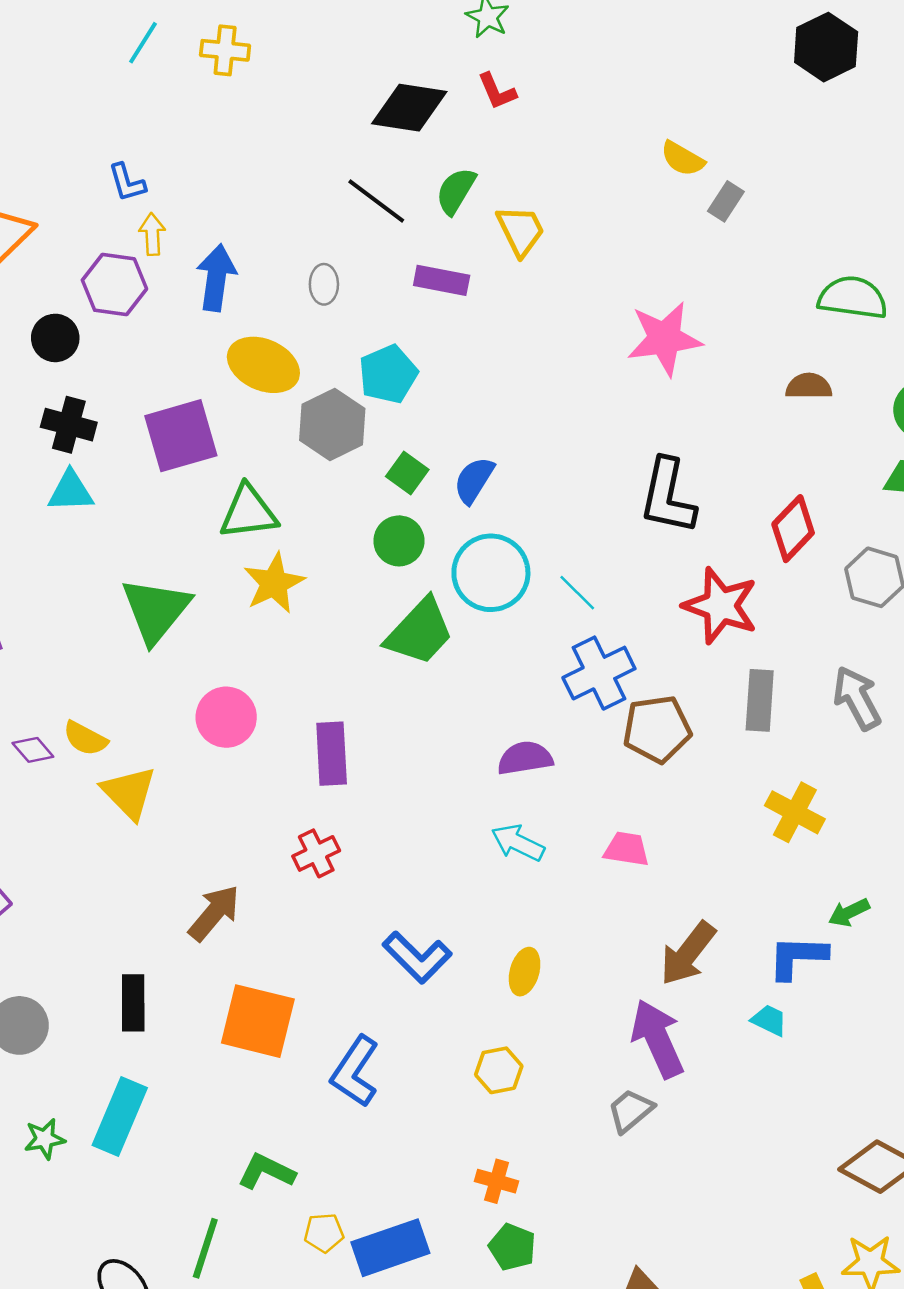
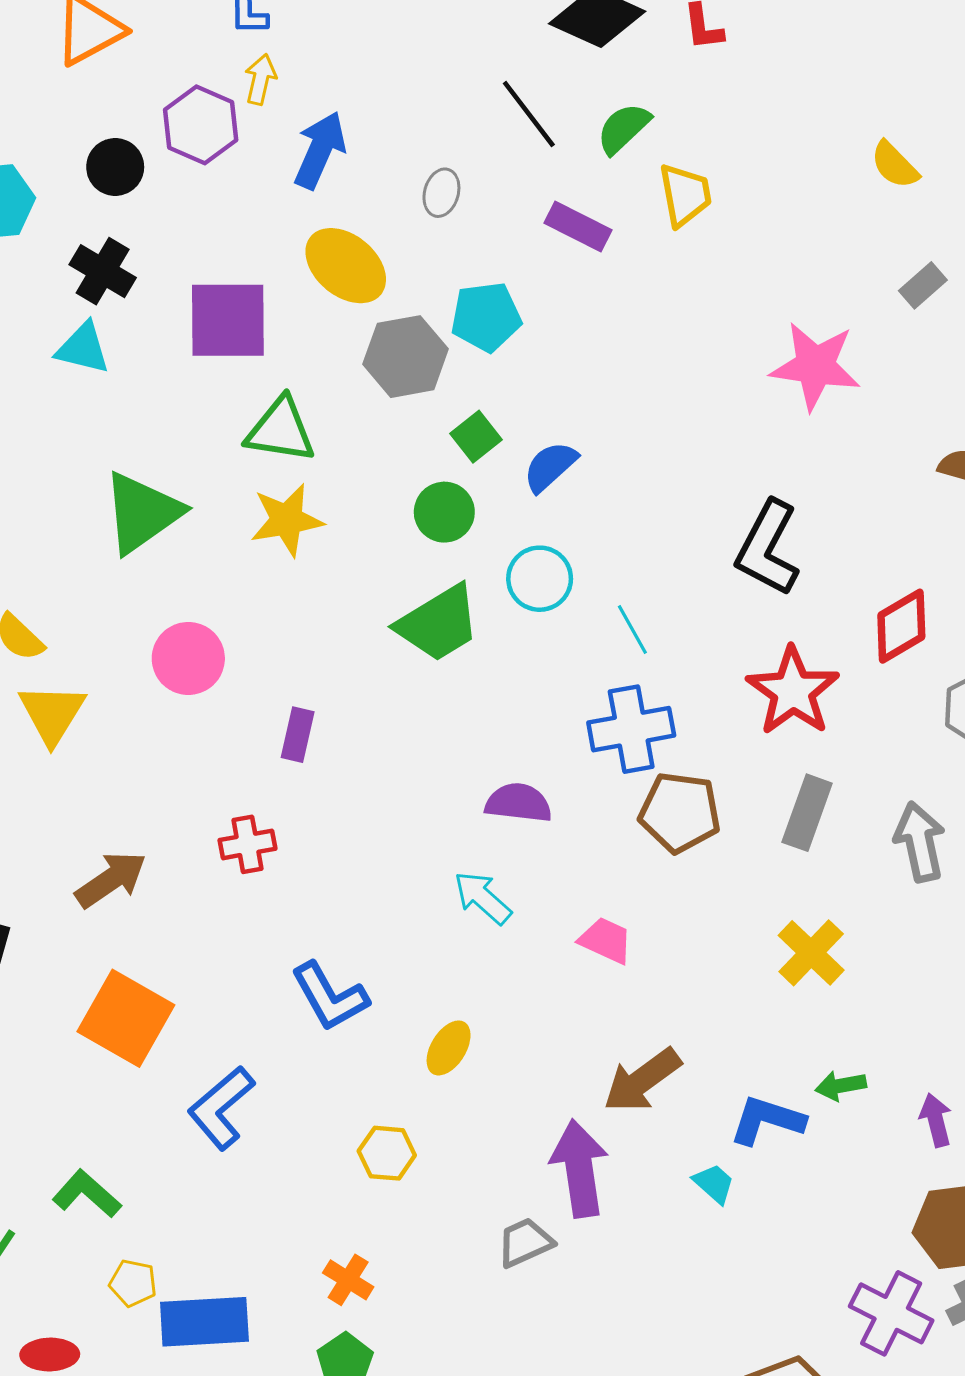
gray rectangle: (726, 201) -> (923, 285), moved
cyan circle: (491, 573) -> (540, 579), size x0.7
purple rectangle: (332, 754) -> (298, 735), size x0.7

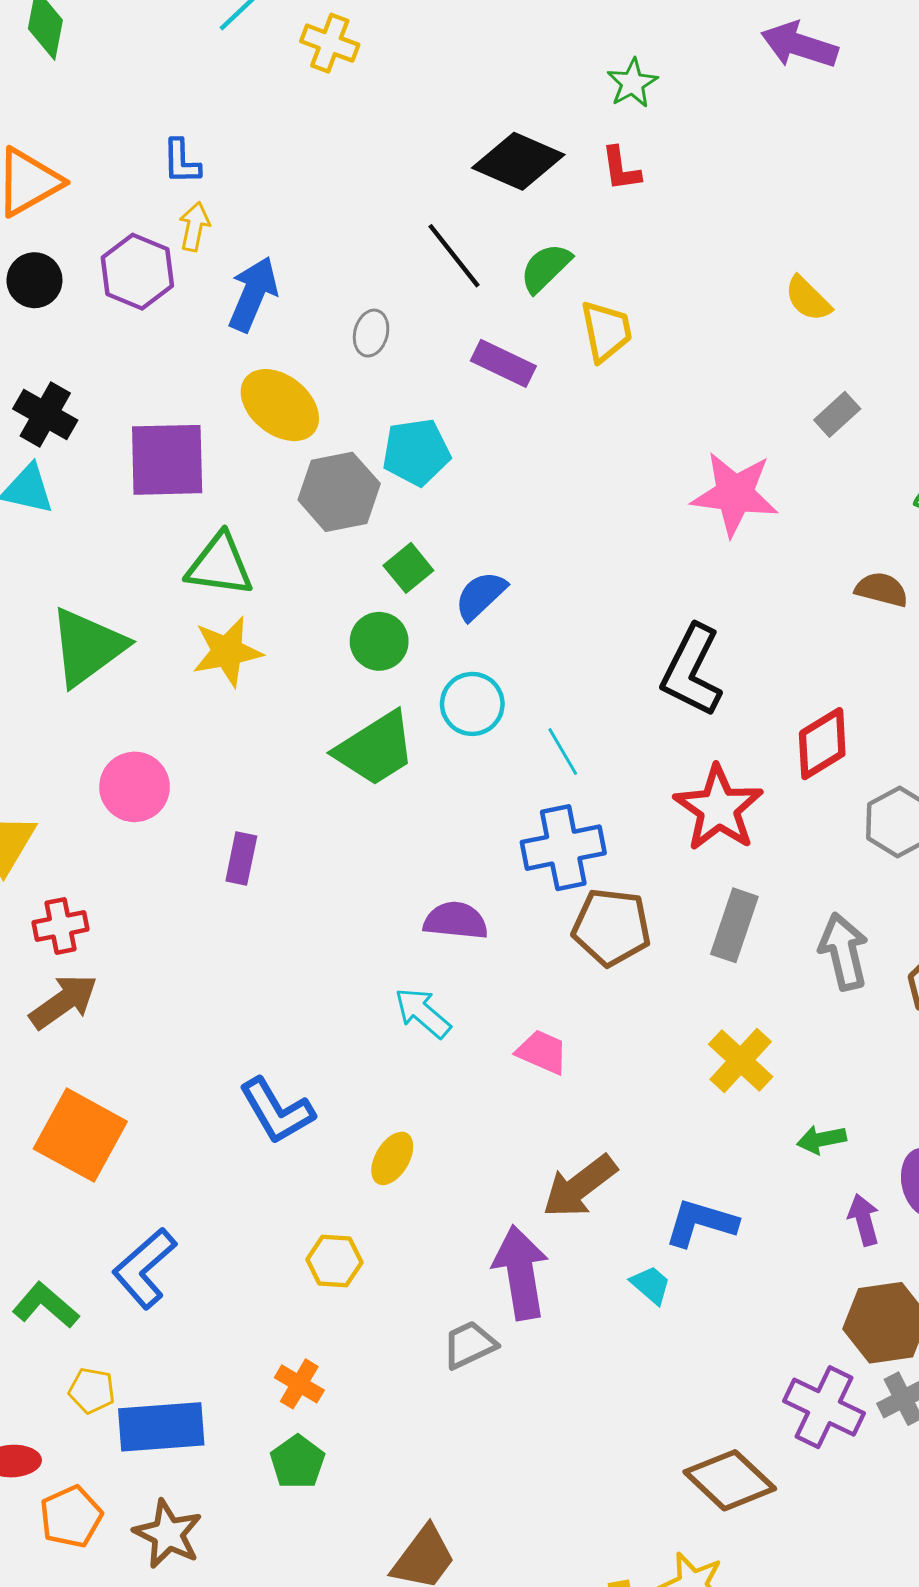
black circle: (115, 167) -> (34, 280), moved
red cross: (248, 844) -> (61, 926), moved
green arrow: (841, 1086) -> (821, 1139), moved
blue L-shape: (221, 1108) -> (144, 1268), moved

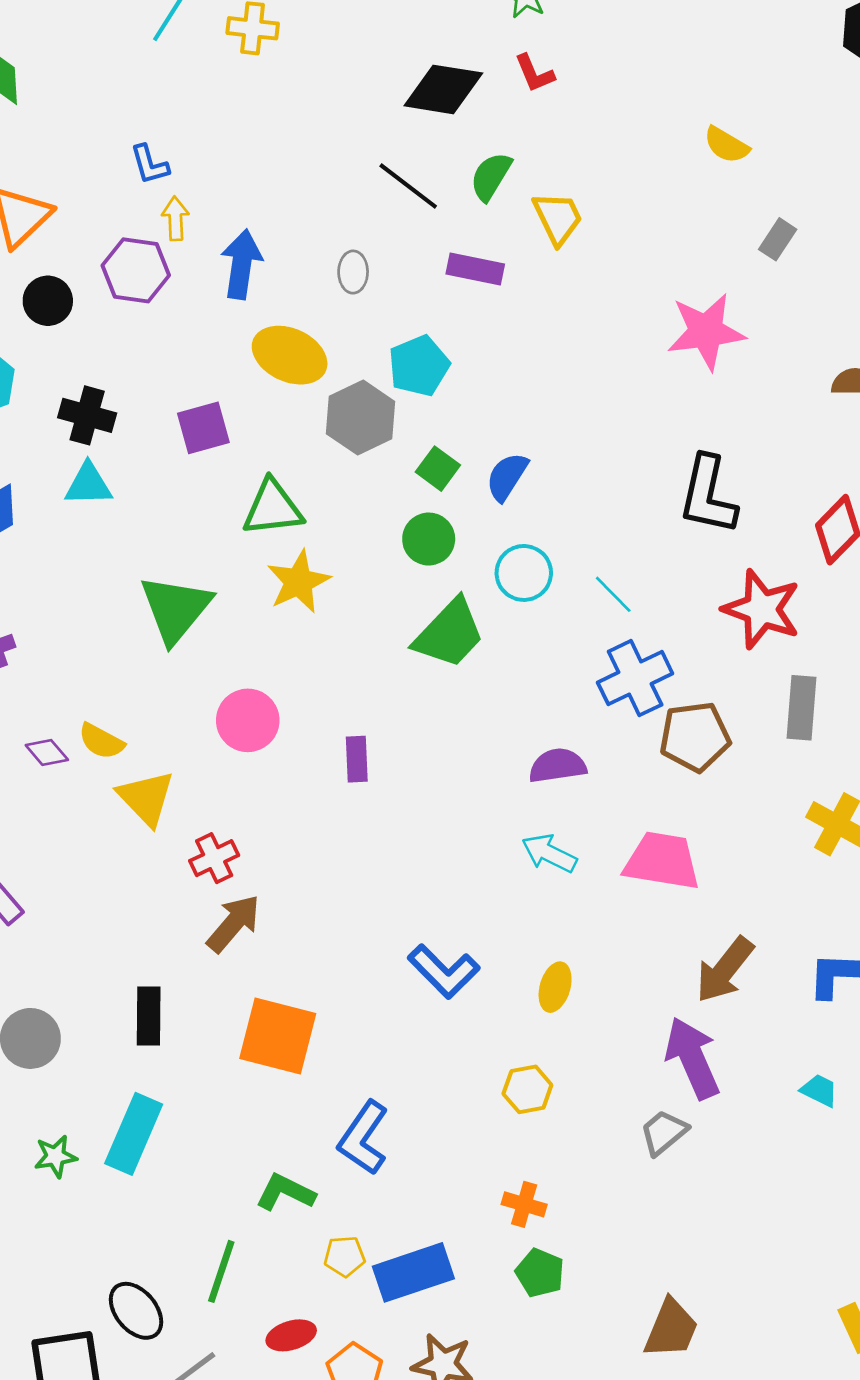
purple square: (167, 460) -> (203, 428), size x0.7
pink trapezoid: (542, 1052) -> (662, 861), size x1.6
cyan trapezoid: (651, 1285) -> (819, 1090), moved

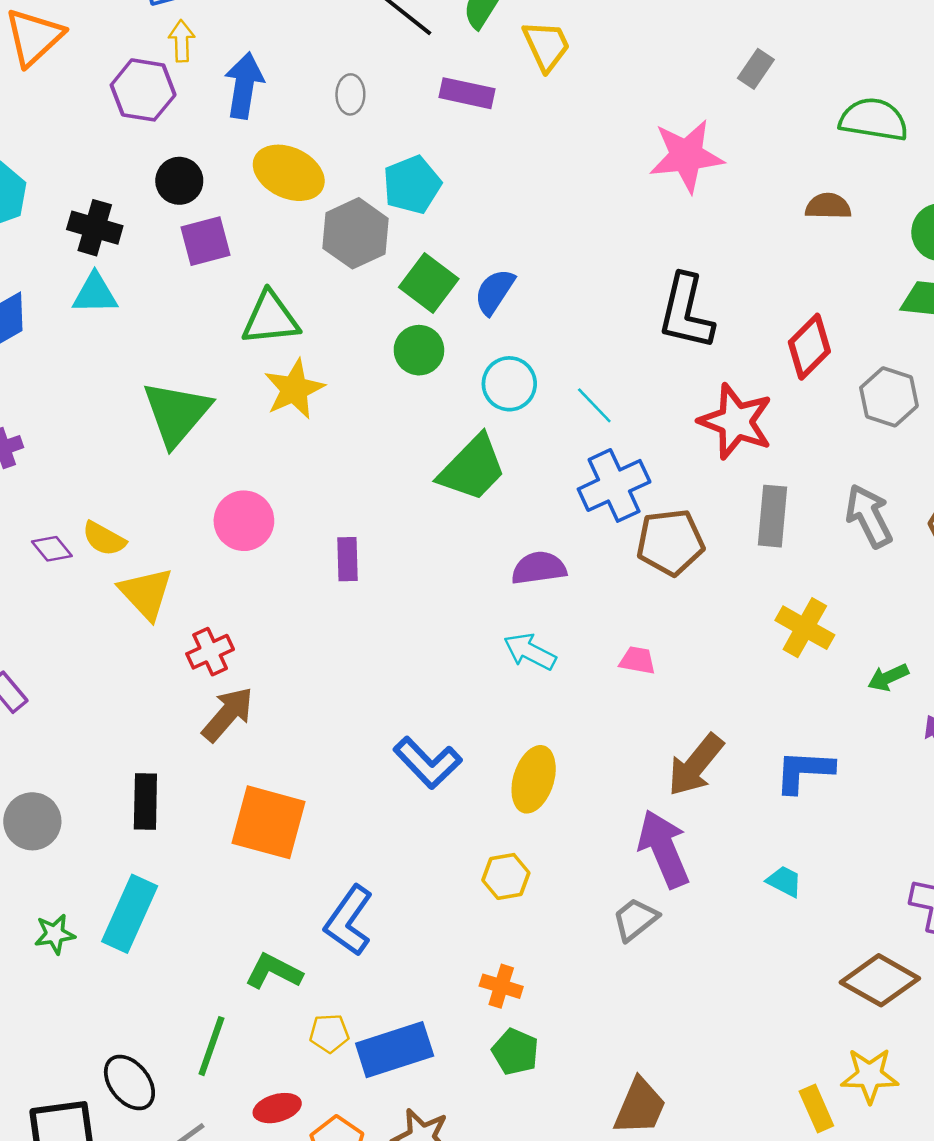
black circle: (48, 301) -> (179, 181), moved
green square: (438, 469) -> (429, 283), size x1.4
green trapezoid: (449, 634) -> (472, 468), moved
pink trapezoid: (662, 861) -> (637, 660), size x0.5
yellow ellipse: (555, 987) -> (534, 779), size x1.4

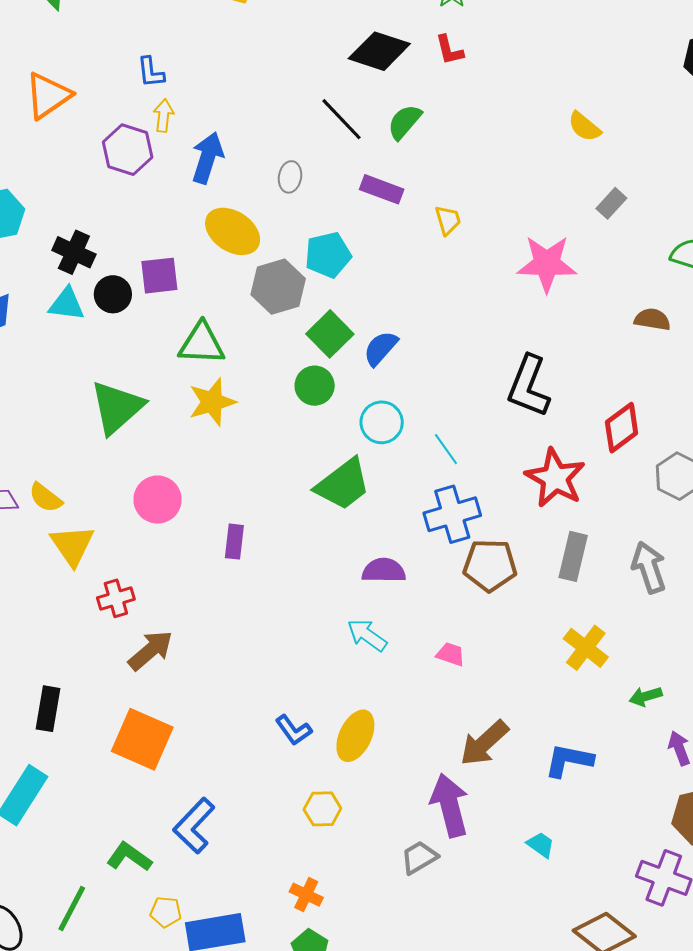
yellow trapezoid: (546, 46) -> (448, 220), moved, size x0.7
black circle: (179, 181) -> (113, 294), moved
brown arrow: (228, 714) -> (151, 650), moved
blue L-shape: (428, 763) -> (294, 730), moved, size x0.7

